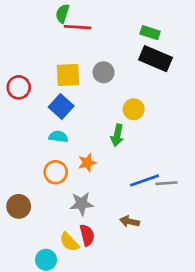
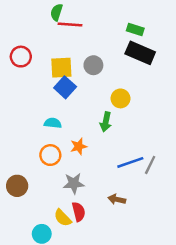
red circle: (19, 87) -> (21, 57), moved
blue square: (61, 107) -> (65, 87), moved
gray line: (166, 183) -> (150, 165), turned -60

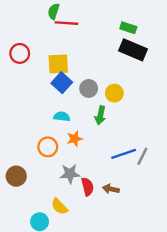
gray circle: (93, 65) -> (89, 88), moved
cyan semicircle: (53, 123) -> (62, 117), moved
red semicircle: (79, 212) -> (87, 187), moved

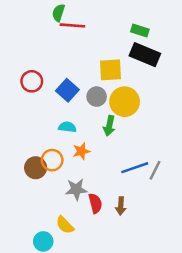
red circle: (20, 53) -> (32, 81), moved
yellow square: (58, 64) -> (111, 70), moved
yellow circle: (114, 93) -> (125, 102), size x1.5
brown circle: (16, 176) -> (36, 168), moved
brown arrow: (111, 189) -> (121, 206), turned -98

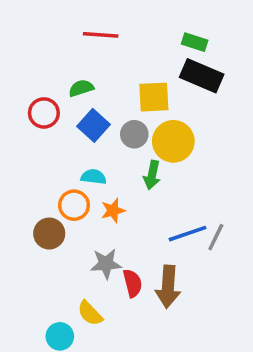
green semicircle: (58, 13) -> (81, 88), moved, turned 54
orange circle: (52, 160) -> (74, 205), moved
brown arrow: (121, 206) -> (168, 287), size x1.6

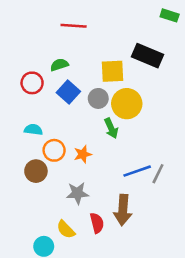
green rectangle: (195, 42) -> (170, 15), moved
green arrow: (152, 175) -> (111, 128), turned -36
cyan semicircle: (94, 177) -> (33, 130), moved
red semicircle: (133, 283) -> (97, 223), moved

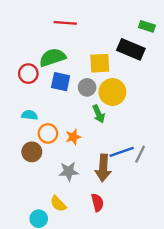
green rectangle: (170, 15) -> (147, 26), moved
green semicircle: (59, 65) -> (53, 57), size x1.6
blue square: (68, 92) -> (61, 82), turned -30
brown arrow: (123, 210) -> (103, 168), moved
red semicircle: (97, 223) -> (97, 203), moved

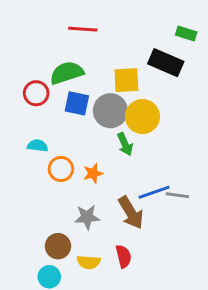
gray circle: (87, 87) -> (110, 111), size x1.5
brown circle: (32, 152) -> (58, 246), moved
gray line: (140, 154) -> (177, 195), turned 72
brown arrow: (103, 168) -> (131, 213), turned -35
yellow semicircle: (58, 204) -> (89, 262), moved, turned -42

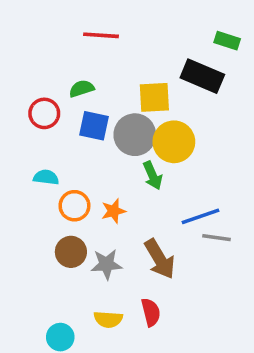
green semicircle: (67, 73) -> (82, 89), size x0.6
blue line: (154, 192) -> (200, 216), moved
brown circle: (58, 246) -> (71, 252), moved

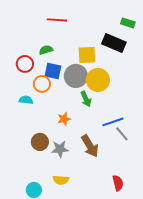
orange circle: (74, 206) -> (42, 84), moved
gray line: (216, 238) -> (122, 134), turned 42
red semicircle: (151, 312) -> (118, 183), moved

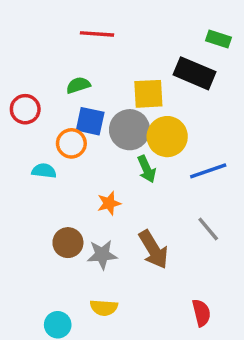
red circle: (25, 64) -> (25, 109), moved
blue line: (113, 122) -> (208, 171), moved

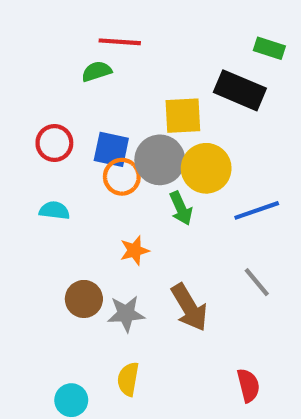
green semicircle: (78, 85) -> (97, 71), moved
red circle: (25, 109) -> (54, 143), moved
orange circle: (71, 143) -> (122, 177), moved
yellow semicircle: (104, 308) -> (128, 379), turned 96

